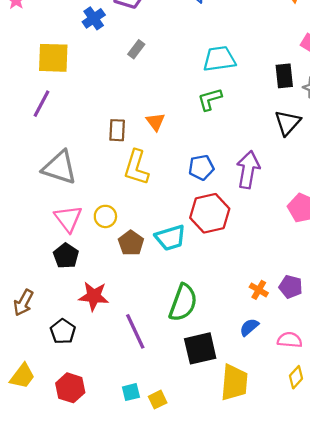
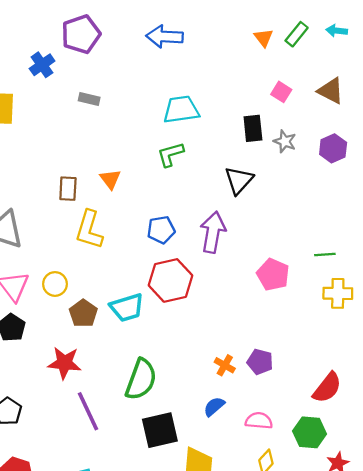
gray rectangle: (136, 49) -> (89, 99), turned 66
black triangle: (287, 123) -> (239, 180), moved
red star: (94, 296) -> (64, 363), moved

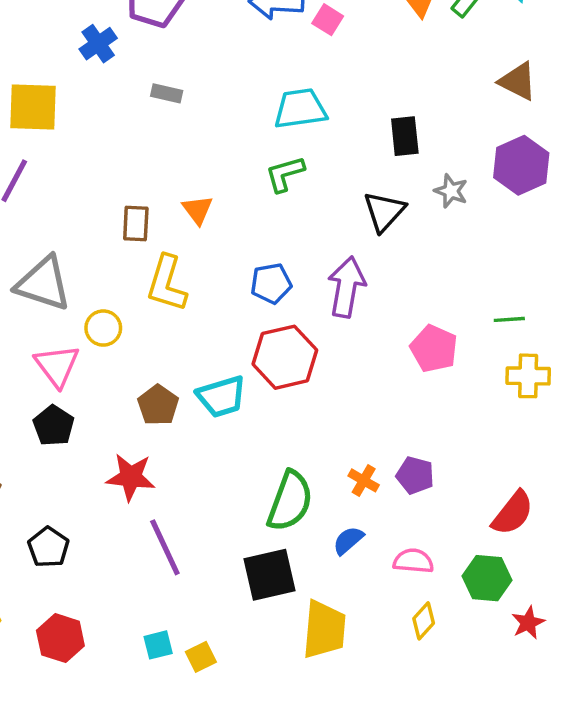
pink square: (281, 92) -> (328, 20), moved
gray star: (285, 141) -> (451, 191), moved
purple hexagon: (333, 148) -> (521, 165), size x1.4
yellow circle: (55, 284) -> (103, 328), moved
green semicircle: (141, 379) -> (290, 501), moved

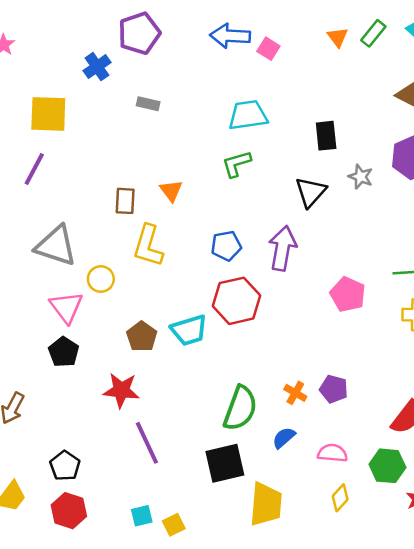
black pentagon: (48, 547) -> (65, 466), moved

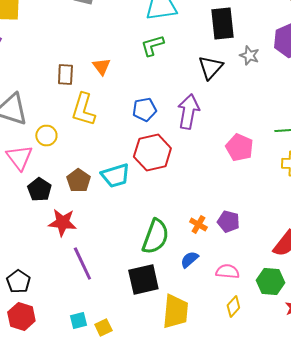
black rectangle: (326, 136) -> (222, 24), size x1.4
black pentagon: (64, 352) -> (39, 190), moved

